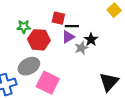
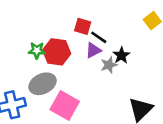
black line: (72, 26) -> (99, 37), turned 32
green star: (24, 27) -> (37, 50), moved

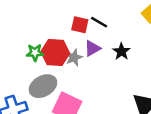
black line: (99, 37) -> (99, 22), moved
gray star: (109, 65) -> (74, 57), moved

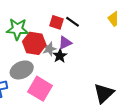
black star: (121, 51) -> (60, 56), moved
green star: (35, 53) -> (17, 29), moved, size x1.5

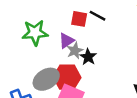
red hexagon: (34, 43) -> (67, 77), moved
purple triangle: (65, 43) -> (66, 41), moved

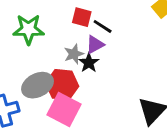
black line: (97, 16) -> (103, 26), moved
purple triangle: (66, 41) -> (95, 44), moved

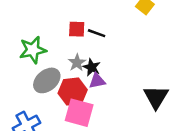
purple triangle: (95, 44) -> (97, 81), moved, turned 30
gray ellipse: (38, 85) -> (47, 80), moved

